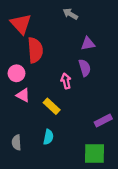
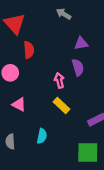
red semicircle: (35, 50) -> (29, 50), size x0.7
pink triangle: (23, 95) -> (19, 104), moved
yellow rectangle: (52, 106) -> (61, 106), moved

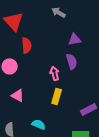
yellow rectangle: (61, 106) -> (57, 96), turned 63
cyan semicircle: (42, 136) -> (39, 124), turned -80

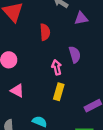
purple triangle: (75, 39) -> (81, 18), moved
red semicircle: (27, 45) -> (45, 32), moved

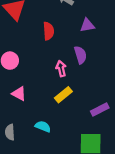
purple triangle: (81, 18) -> (87, 25), moved
yellow rectangle: (59, 92) -> (63, 95), turned 35

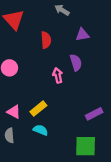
pink triangle: (19, 94) -> (14, 112), moved
yellow rectangle: (63, 95) -> (38, 109), moved

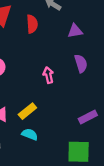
red semicircle: (46, 40) -> (32, 24), moved
purple semicircle: (76, 63) -> (81, 63), moved

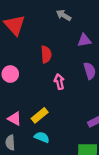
red semicircle: (32, 24) -> (46, 54), moved

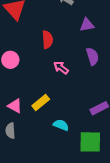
pink arrow: (59, 82) -> (61, 68), turned -40
cyan semicircle: (42, 137) -> (61, 125), moved

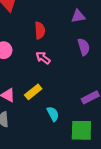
pink arrow: (61, 68) -> (43, 58), moved
cyan semicircle: (61, 125) -> (53, 114), turned 40

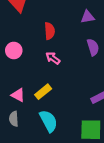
cyan semicircle: (53, 114) -> (48, 121), moved, size x1.5

